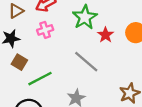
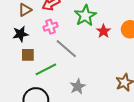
brown square: (19, 62) -> (28, 55), turned -32
gray line: (86, 62) -> (66, 49), moved

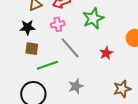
red star: (104, 31) -> (106, 53), moved

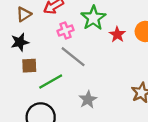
pink cross: (58, 24) -> (66, 30), moved
red star: (106, 53) -> (117, 35), moved

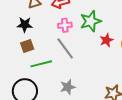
brown square: (29, 66) -> (27, 46), turned -32

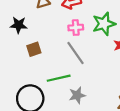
black star: (25, 25) -> (19, 25), moved
green line: (41, 64) -> (59, 78), moved

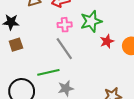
brown square: (34, 49) -> (16, 45), moved

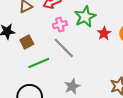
brown square: (16, 45) -> (27, 42), moved
green line: (48, 72) -> (39, 63), moved

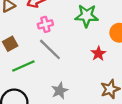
green star: (85, 17) -> (87, 16), moved, turned 30
red star: (104, 33) -> (98, 54), moved

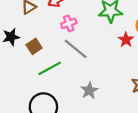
red star: (98, 54) -> (126, 40), moved

